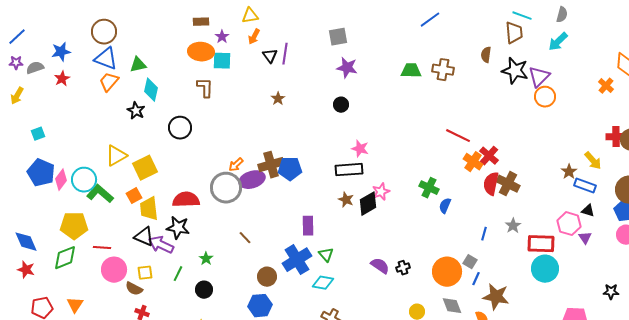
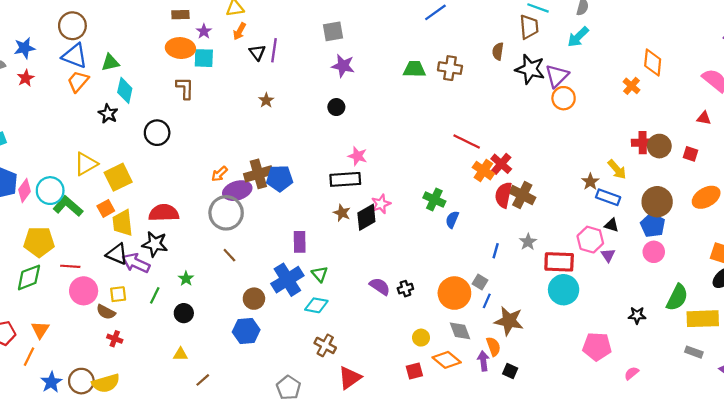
gray circle: (226, 188) -> (226, 213), moved

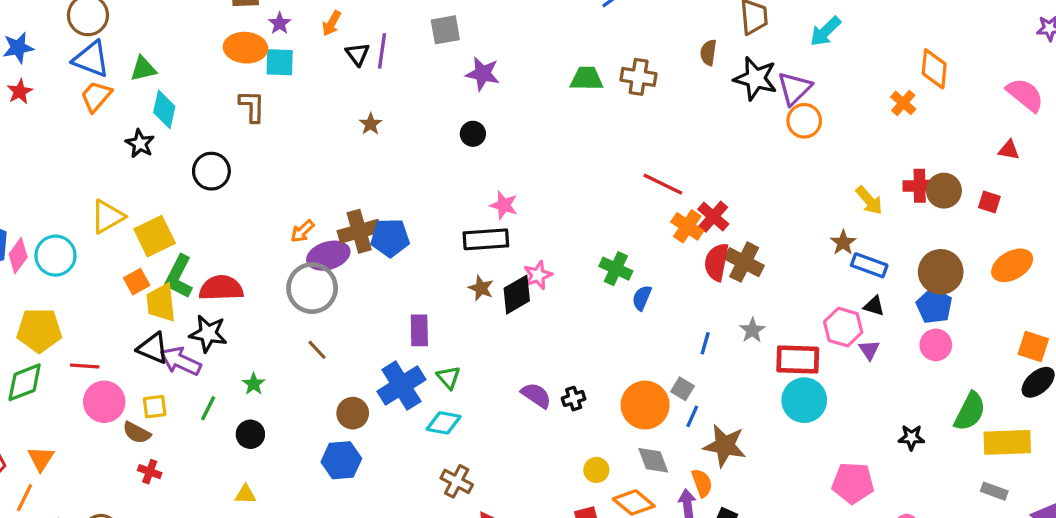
gray square: (333, 31) -> (445, 30), moved
yellow arrow: (617, 169) -> (869, 200), moved
green L-shape: (68, 206) -> (179, 277), moved, turned -104

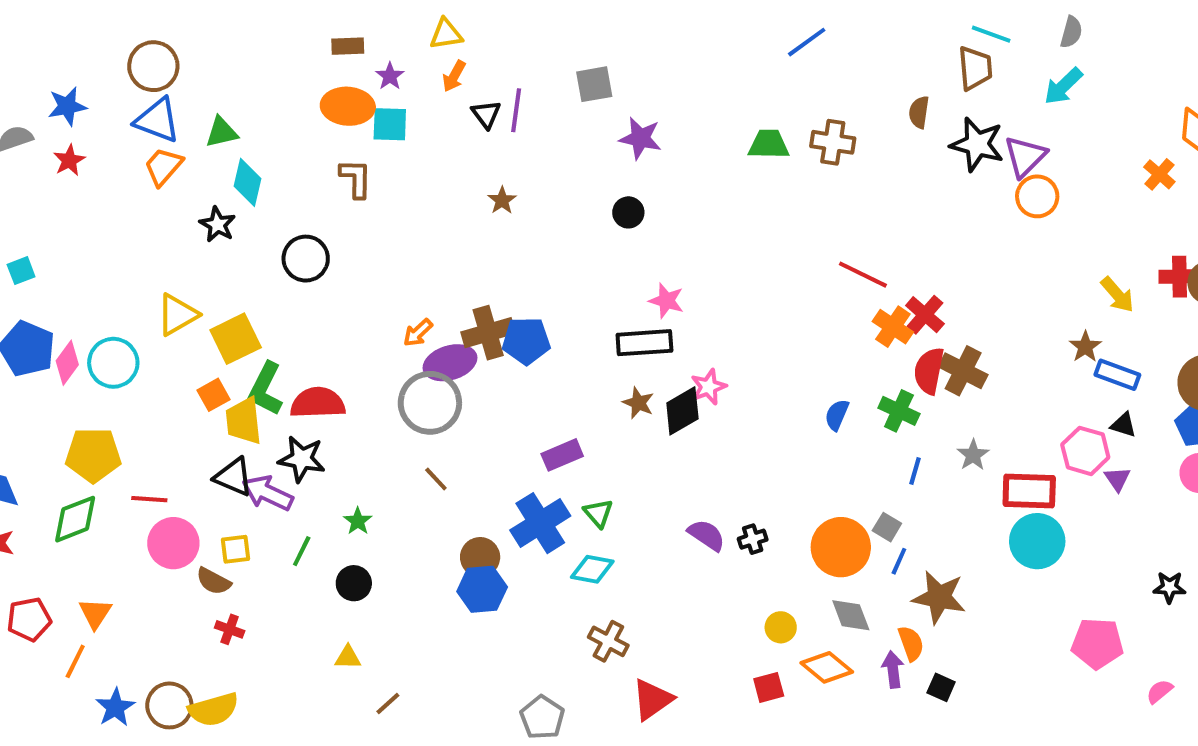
green cross: (616, 269) -> (899, 411), moved
purple rectangle: (419, 330) -> (562, 455), turned 68
blue hexagon: (341, 460) -> (482, 589), moved

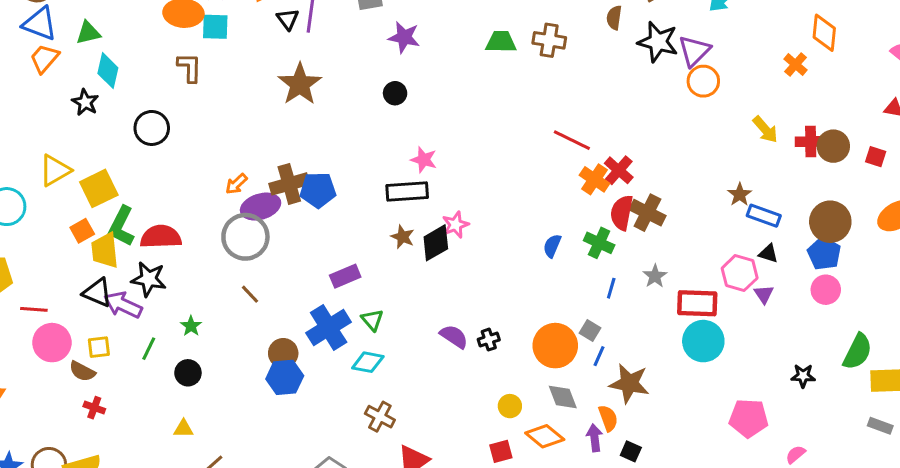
brown star: (502, 200) -> (300, 84), size x2.0
yellow arrow: (1117, 295) -> (765, 129), moved

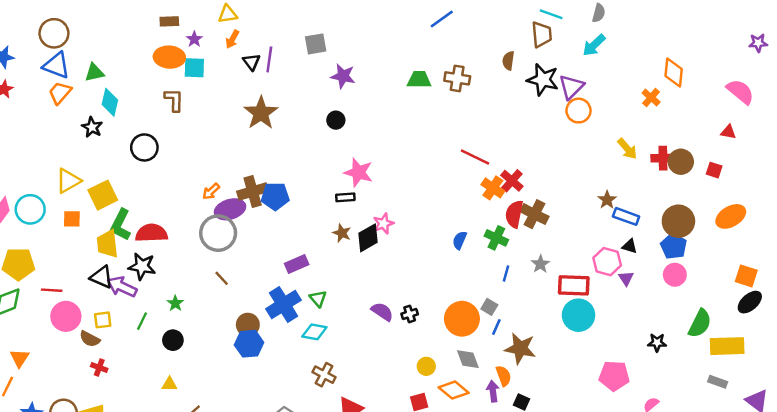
pink star: (424, 160) -> (358, 172), size x1.4
black rectangle: (407, 191) -> (345, 197), size x0.6
orange square: (82, 231) -> (72, 219), moved, turned 30

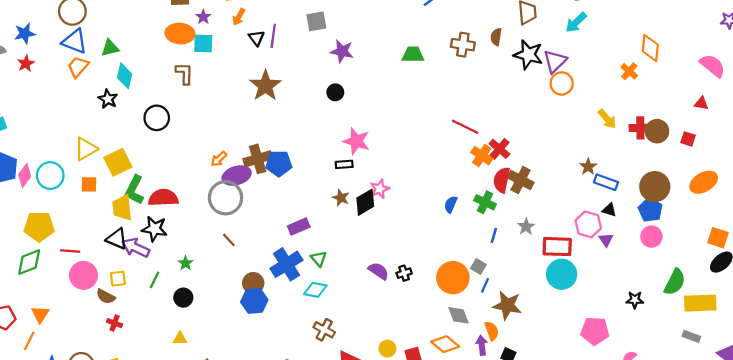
brown cross: (457, 78) -> (463, 45), moved
yellow circle: (426, 366) -> (387, 349), moved

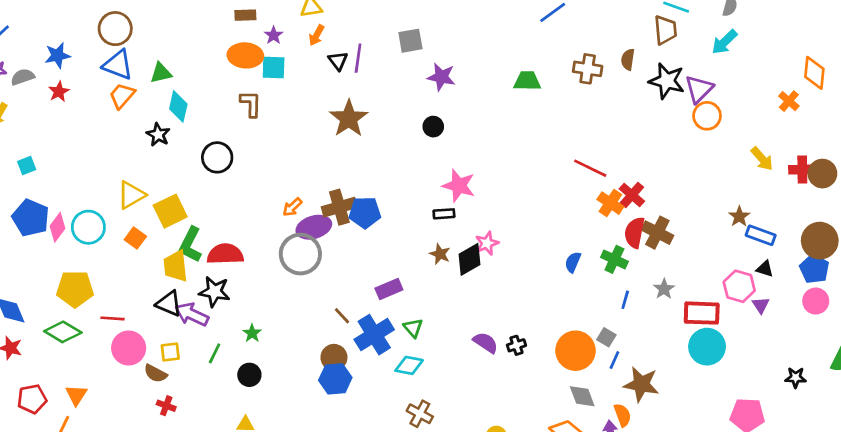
orange square: (89, 184) -> (135, 238), turned 35
brown line: (229, 240) -> (342, 316), moved
green diamond: (29, 262) -> (63, 332), turned 52

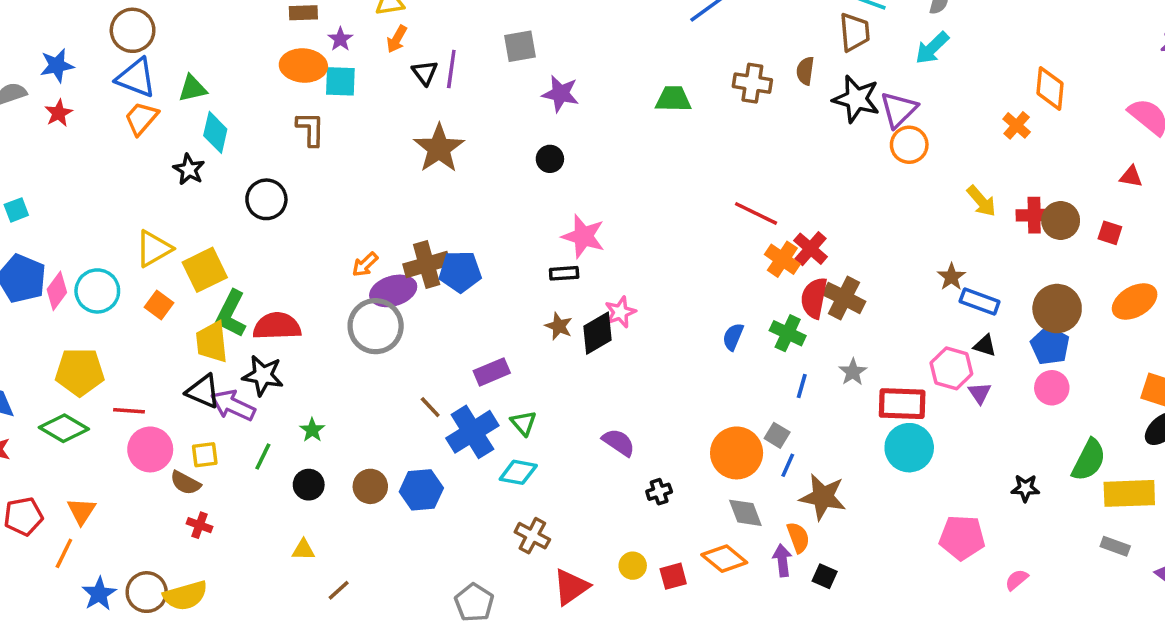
black cross: (516, 345) -> (659, 492), moved
brown circle: (334, 357) -> (370, 486), moved

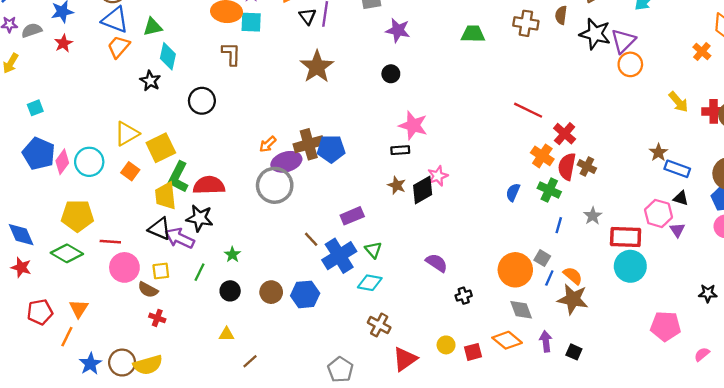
orange cross: (782, 259) -> (542, 156), moved
brown cross: (844, 298) -> (587, 167), size x0.7
orange semicircle: (798, 537) -> (573, 276), moved, turned -30

